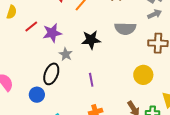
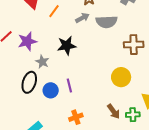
gray arrow: (155, 14) -> (82, 18), moved
gray semicircle: (125, 28) -> (107, 22), moved
blue circle: (37, 95) -> (51, 90), moved

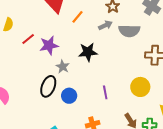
purple line: (69, 85) -> (105, 92), moved

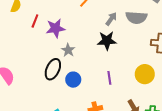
gray arrow: (105, 25) -> (111, 19), moved, turned -32
red line: (28, 39) -> (35, 21), turned -32
black star: (88, 52) -> (107, 41), moved

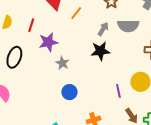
red line: (35, 21) -> (31, 25), moved
black ellipse: (53, 69) -> (14, 57), moved
purple line: (109, 78) -> (118, 91), moved

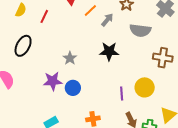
gray arrow: (103, 29) -> (107, 20), moved
purple star: (48, 42) -> (53, 81), moved

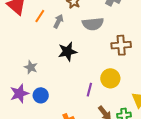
purple line: (122, 93) -> (89, 90), turned 32

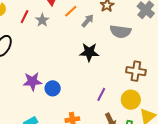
brown cross: (121, 45) -> (136, 71), moved
gray star: (31, 67) -> (42, 20), moved
yellow circle: (110, 78) -> (131, 100), moved

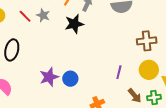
red line: (25, 17) -> (25, 16), turned -56
black star: (89, 52) -> (74, 24), moved

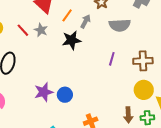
purple line: (119, 72) -> (112, 59), moved
brown arrow: (135, 96) -> (128, 115), turned 35

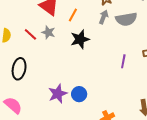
gray arrow: (85, 21) -> (104, 17), moved
purple line: (112, 59) -> (123, 61), moved

